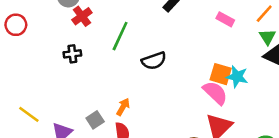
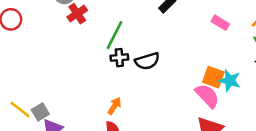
black cross: (72, 54) -> (119, 58), moved
gray square: (95, 120) -> (40, 112), moved

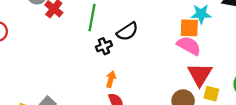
black cross: (119, 58) -> (104, 46), moved
cyan star: (230, 81) -> (201, 14), moved

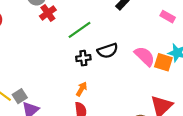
green line: (92, 18) -> (80, 30), turned 30
pink semicircle: (189, 46) -> (145, 56), moved

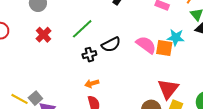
red cross: (48, 13) -> (43, 35), moved
orange arrow: (82, 89) -> (92, 83), turned -128

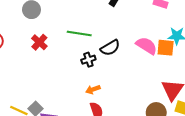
green line: (82, 29) -> (79, 33), turned 55

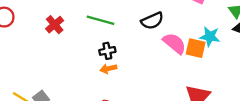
black semicircle: (110, 48) -> (152, 21), moved
orange arrow: (93, 89) -> (108, 69), moved

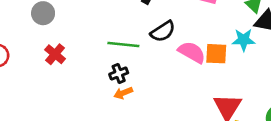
green line: (101, 20) -> (123, 45), moved
cyan star: (210, 37) -> (244, 40), moved

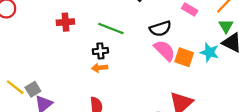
black semicircle: (163, 31) -> (160, 29), moved
red cross: (55, 54) -> (65, 22), moved, turned 30

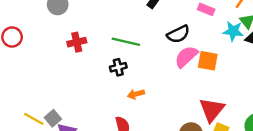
pink semicircle: (165, 50) -> (186, 57), turned -80
cyan star: (209, 52) -> (233, 31), moved
orange arrow: (100, 68) -> (136, 94), moved

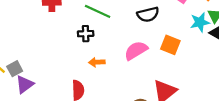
cyan star: (233, 31) -> (200, 22), turned -30
pink semicircle: (186, 57) -> (136, 50), moved

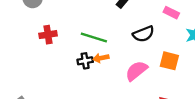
orange arrow: (97, 62) -> (101, 58), moved

